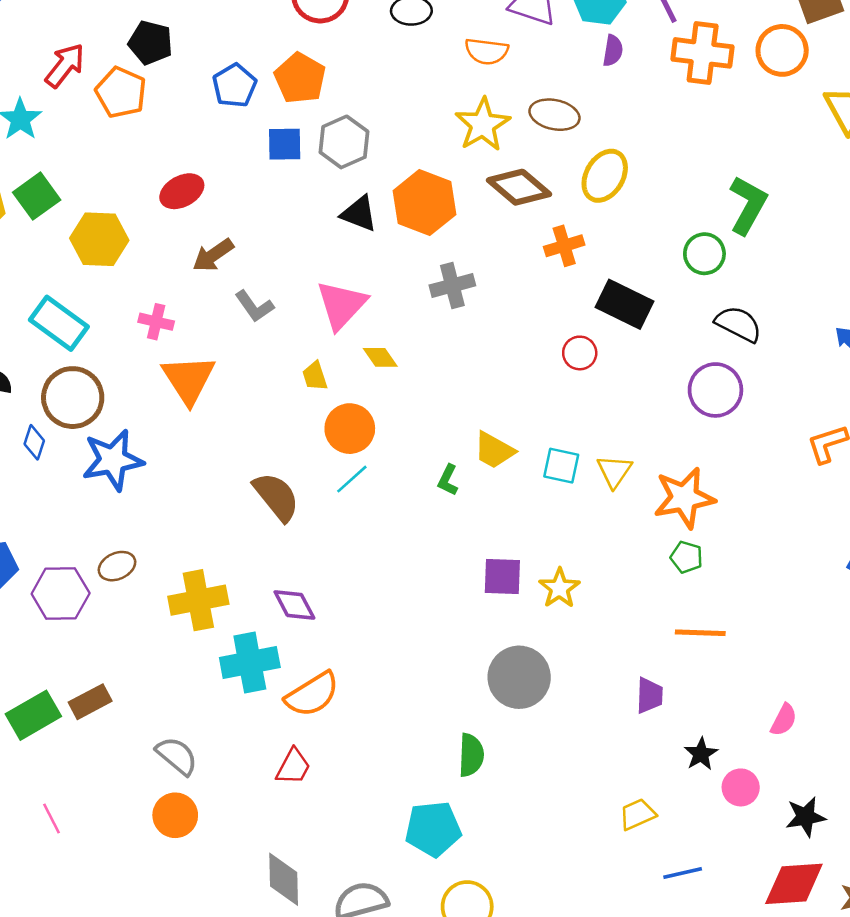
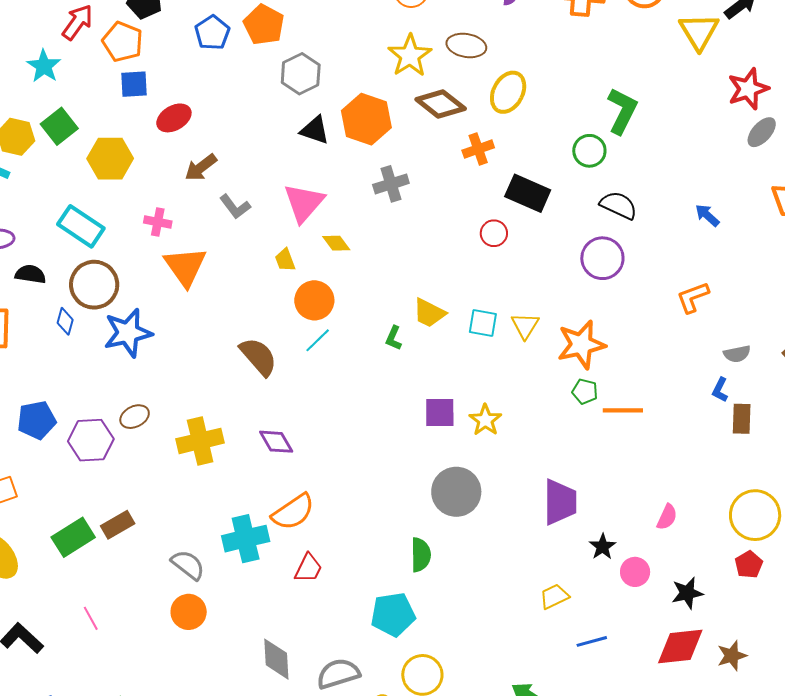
blue square: (285, 144) -> (134, 84), moved
orange line: (700, 633) -> (623, 410), moved
cyan cross: (250, 663) -> (246, 539), moved
purple trapezoid: (650, 695) -> (560, 502), size x1.6
red trapezoid: (293, 767) -> (308, 568), moved

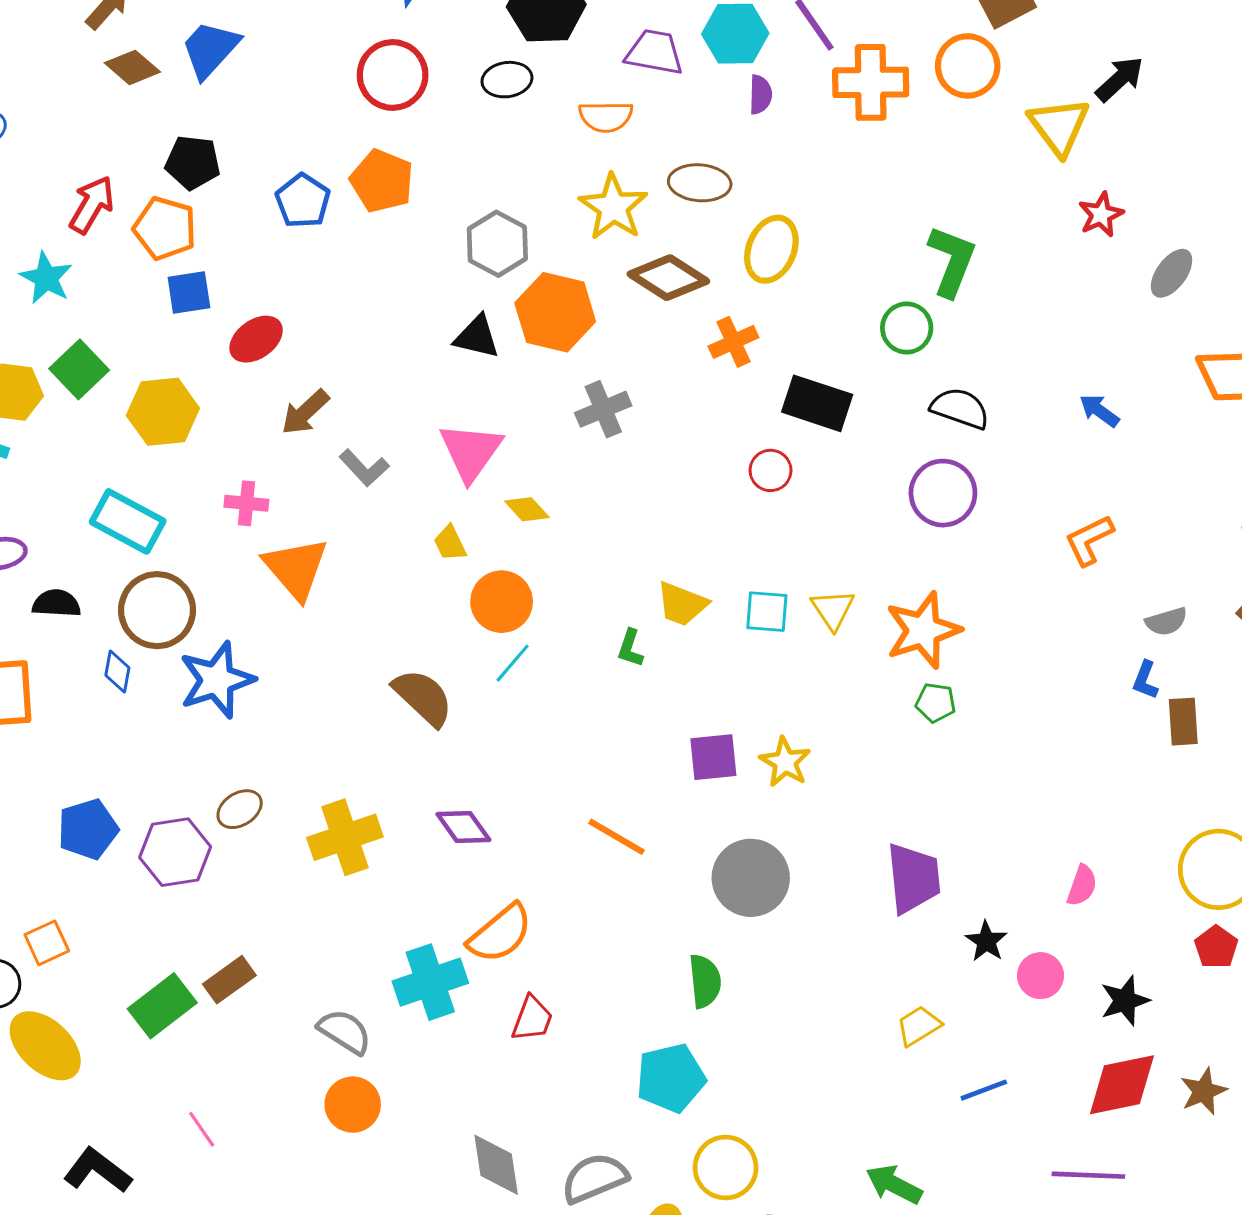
gray hexagon: (301, 74) -> (497, 244), moved
red star: (748, 89) -> (1101, 215), moved, size x0.7
orange line: (623, 410) -> (617, 837), moved, turned 36

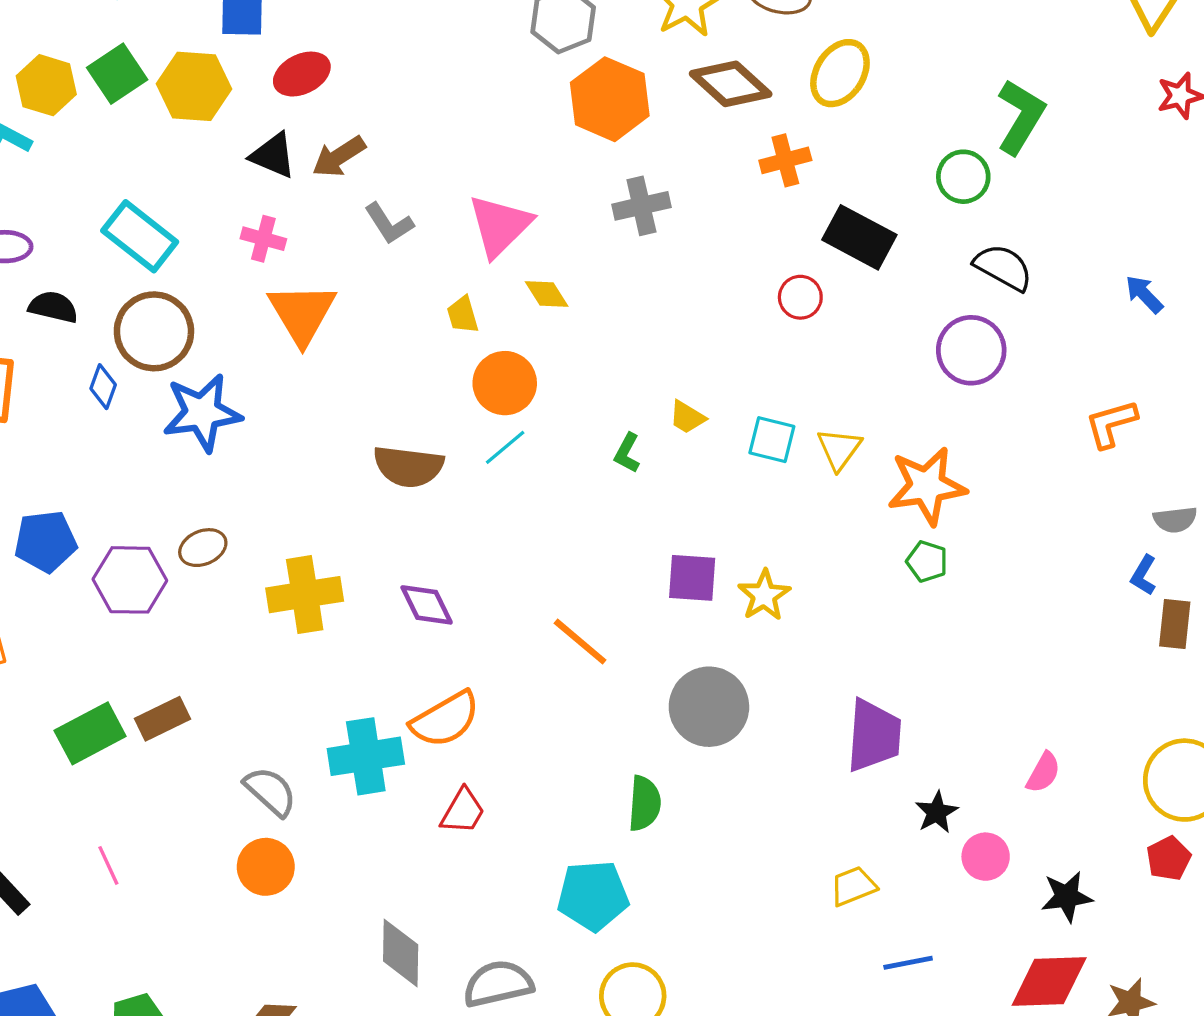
black triangle: (477, 337) -> (273, 155), moved
yellow hexagon: (163, 412) -> (194, 86), moved
yellow trapezoid: (682, 604) -> (687, 417), size x0.7
brown semicircle: (423, 697) -> (408, 466), turned 134

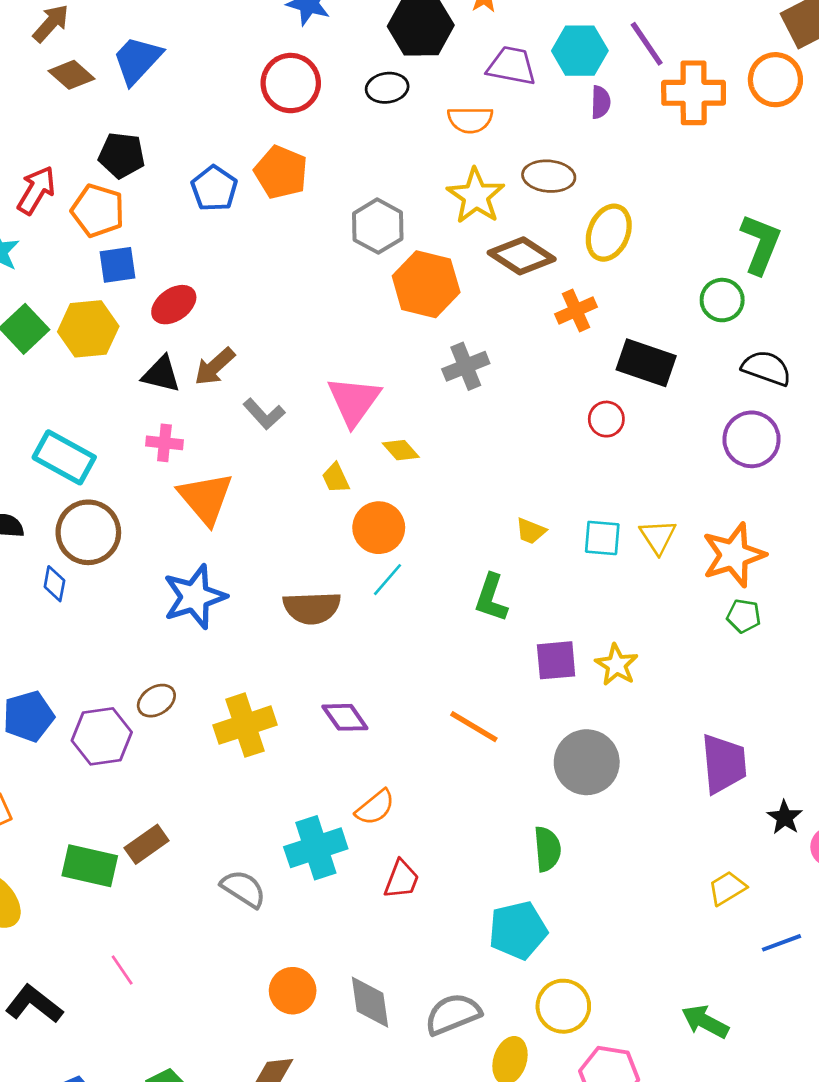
blue star: (202, 413) -> (195, 597), moved
green L-shape: (627, 453) -> (491, 598), moved, size x1.5
orange semicircle: (445, 719) -> (375, 807), size x0.7
green rectangle: (90, 733) -> (90, 866), turned 50
orange circle: (266, 867) -> (293, 991), moved

